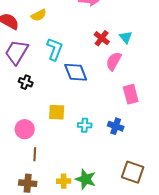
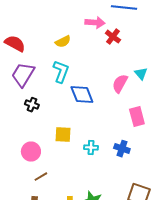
yellow semicircle: (39, 15) -> (63, 42), moved
cyan triangle: (126, 37) -> (141, 74), moved
red cross: (102, 38) -> (113, 37), moved
brown line: (35, 154) -> (41, 177), turned 56

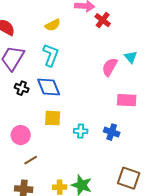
blue diamond: (82, 95) -> (49, 87), moved
pink rectangle: (137, 117) -> (127, 100), turned -72

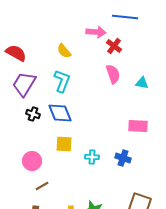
yellow semicircle: (53, 25) -> (64, 51), turned 77
cyan triangle: (131, 57) -> (142, 83), turned -40
pink semicircle: (110, 67) -> (113, 74), moved, turned 132

